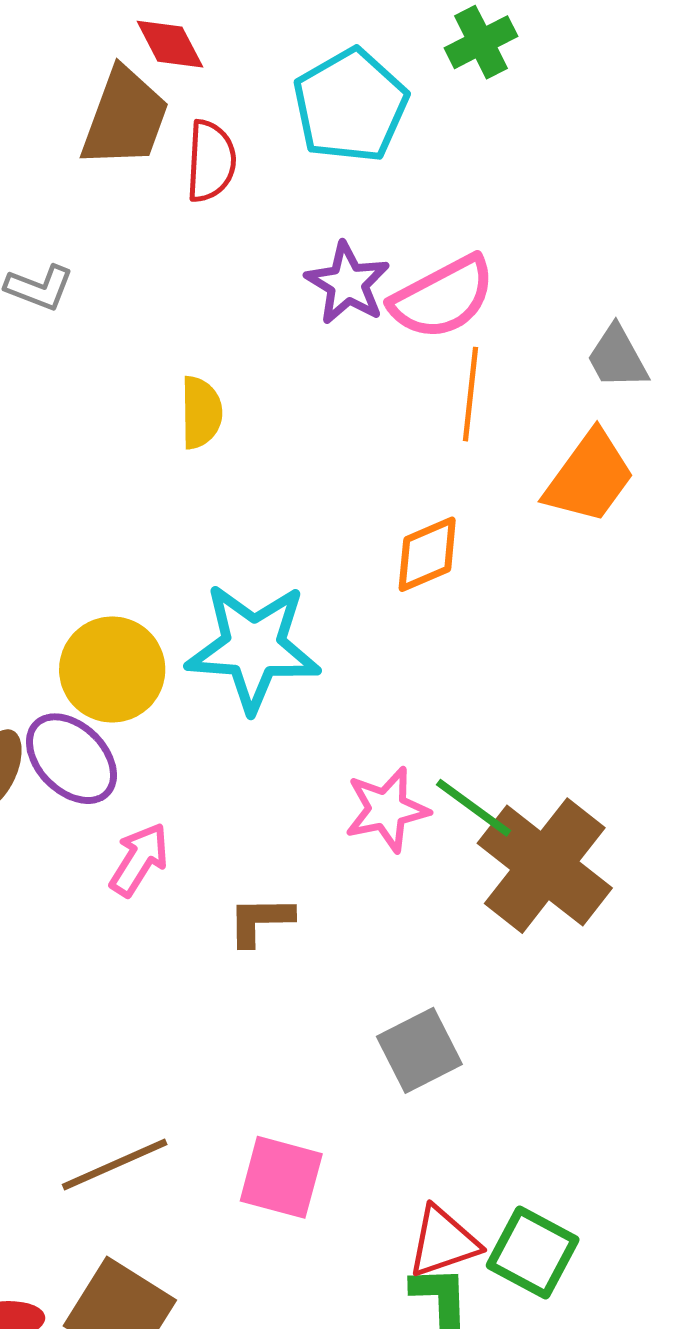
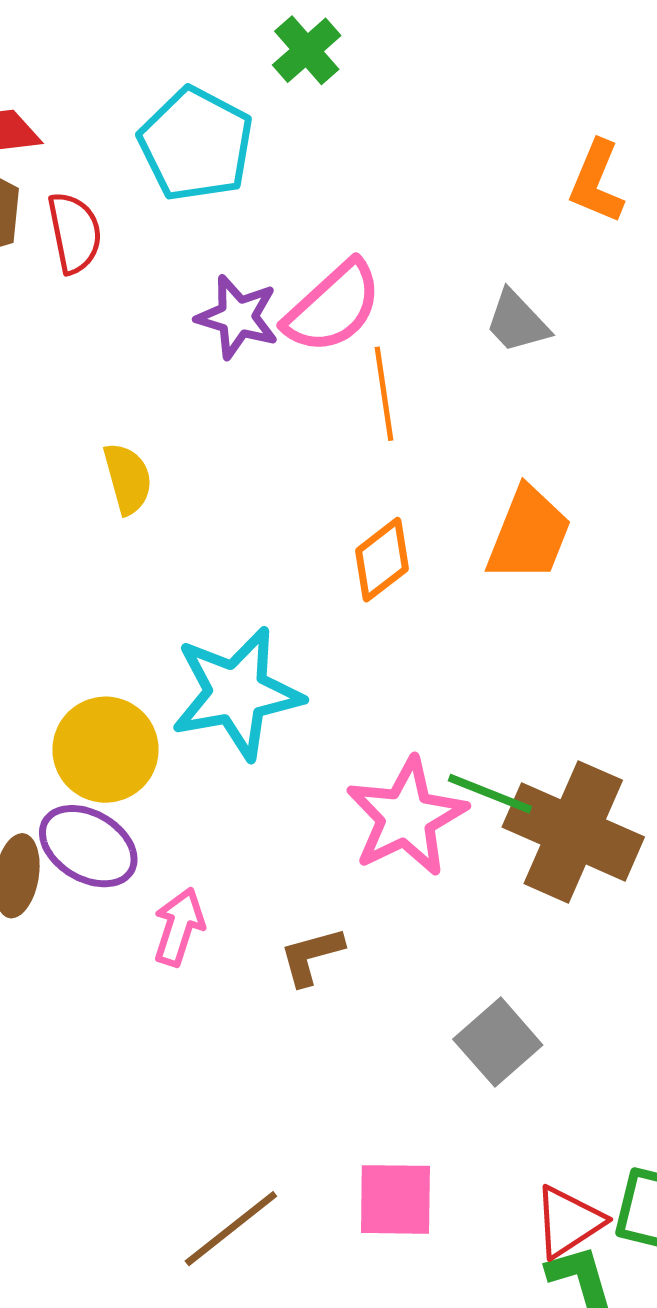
orange trapezoid: (589, 477) -> (529, 534), moved
pink star: (387, 809) -> (406, 817), size x1.4

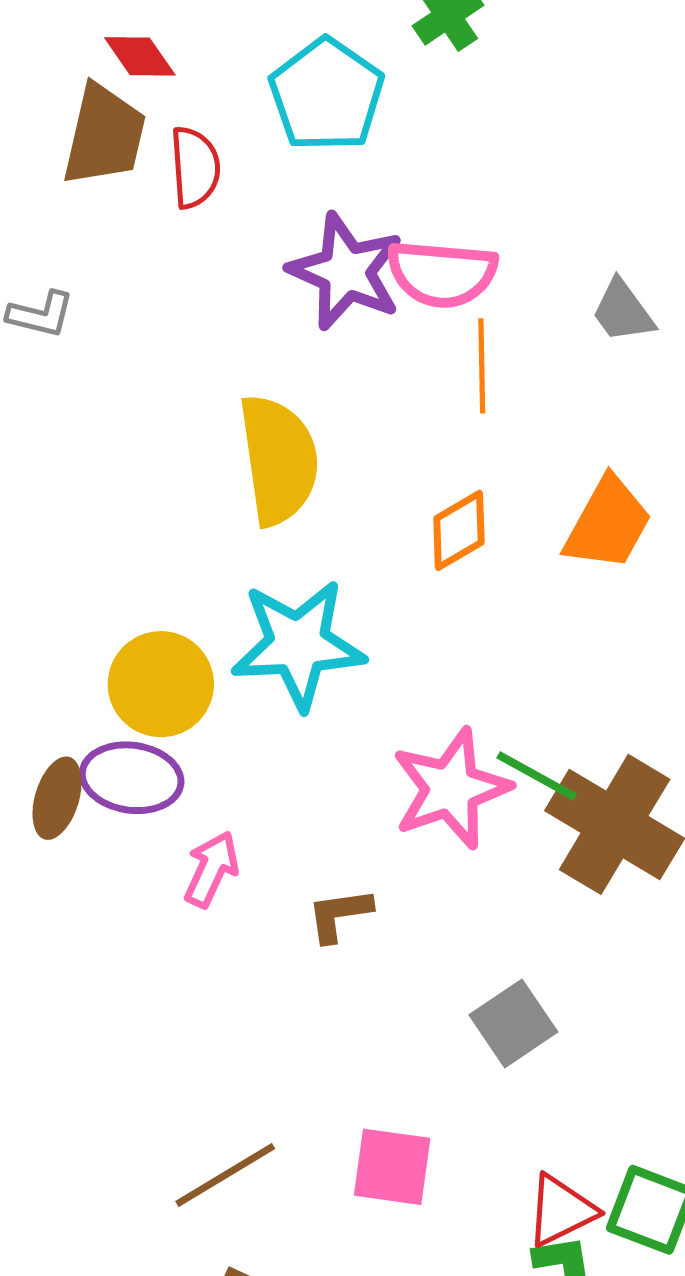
pink semicircle: (333, 307) -> (442, 274), turned 40
purple star: (237, 317) -> (346, 272), size x1.4
yellow semicircle: (128, 479) -> (279, 460), moved, size x1.8
purple ellipse: (88, 846) -> (132, 778), turned -30

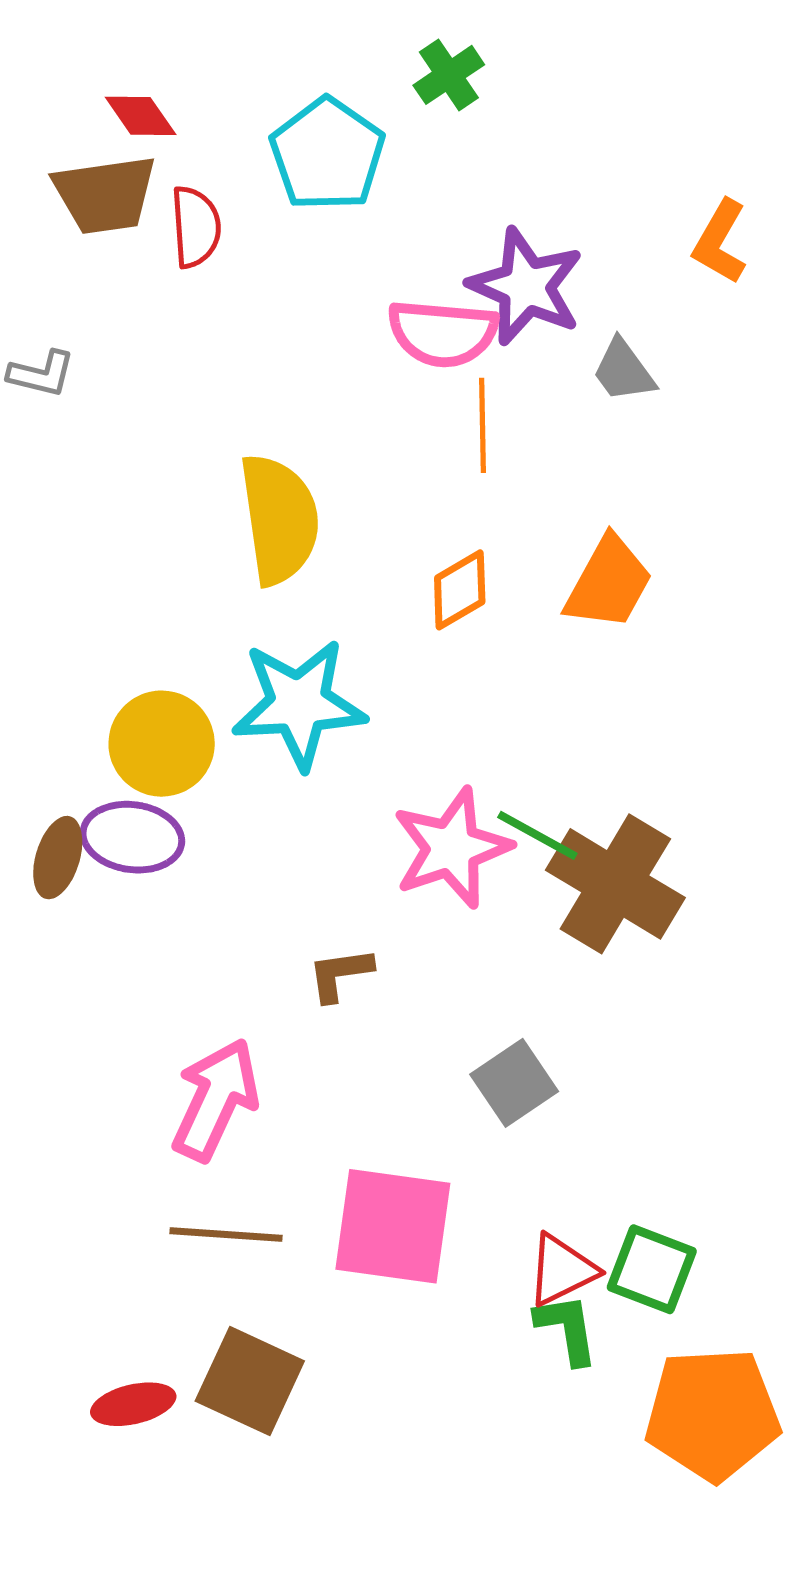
brown trapezoid: (104, 135) -> (105, 195), turned 69
purple star: (346, 272) -> (526, 286), moved
pink arrow: (211, 869) -> (215, 1100), moved, size x1.6
pink square: (392, 1167) -> (393, 1226), size x1.5
brown line: (225, 1175) -> (226, 1234), turned 35

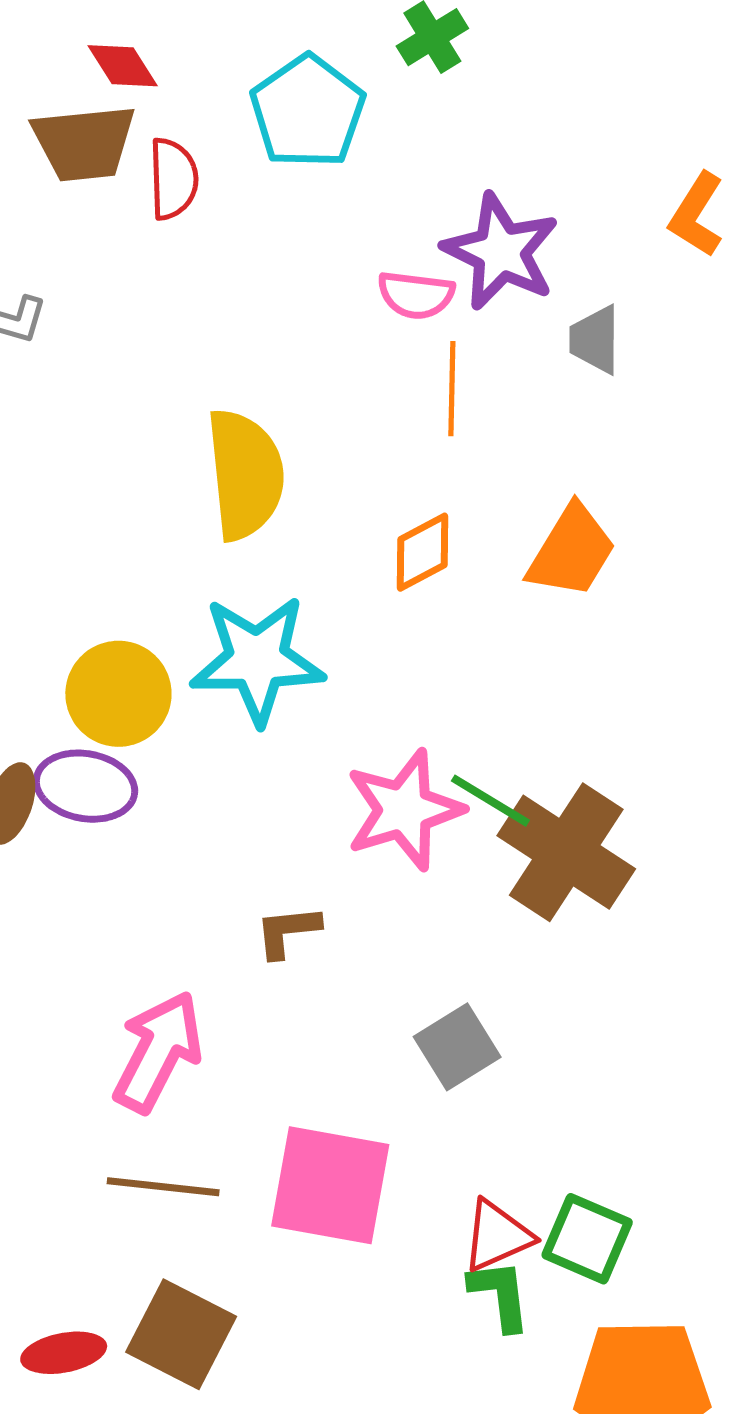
pink semicircle: (443, 333) -> (416, 295), size x0.7
gray trapezoid: (624, 371) -> (595, 340), turned 34

